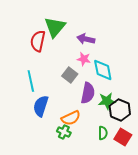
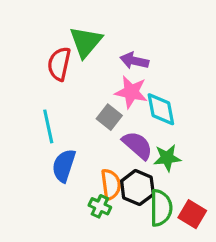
pink star: (84, 59) -> (131, 92), size x1.5
purple semicircle: (88, 93) -> (137, 145), turned -60
black hexagon: (120, 110) -> (137, 188), moved
orange semicircle: (71, 118) -> (111, 184), turned -72
green semicircle: (103, 133) -> (161, 208), size x1.6

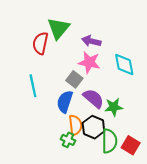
cyan diamond: (161, 109) -> (124, 64), moved
blue semicircle: (64, 166) -> (65, 102), moved

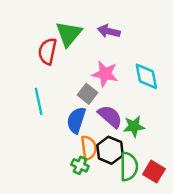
purple arrow: (91, 41) -> (109, 31), moved

